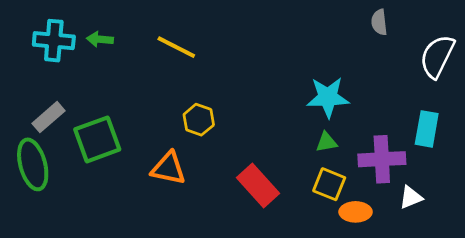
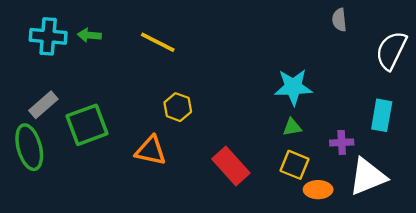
purple cross: (382, 159) -> (342, 142), size x0.6
white triangle: (411, 197) -> (368, 177), size x1.8

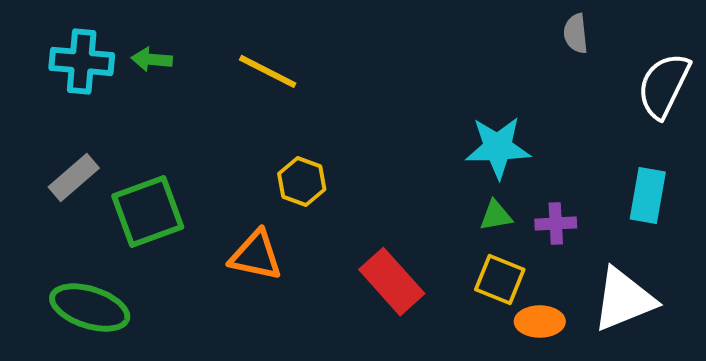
purple cross: (342, 142) -> (556, 224), moved
green ellipse: (29, 147) -> (90, 308), moved, turned -57

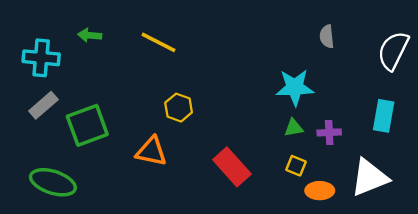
gray semicircle: (576, 33) -> (327, 36), moved
cyan cross: (82, 61) -> (41, 58), moved
yellow square: (500, 280) -> (296, 166), size x0.7

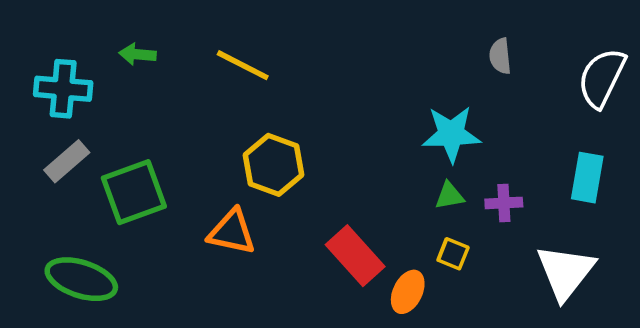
yellow hexagon: (179, 108) -> (274, 165), size x1.4
white triangle: (369, 178) -> (565, 272), turned -30
orange ellipse: (320, 191) -> (408, 292), moved, turned -64

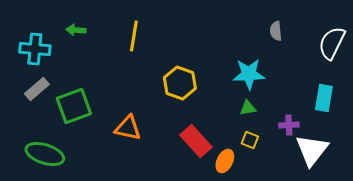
yellow line: (243, 65) -> (134, 36), turned 72
yellow hexagon: (274, 165) -> (180, 83), moved
purple cross: (504, 203) -> (289, 125), moved

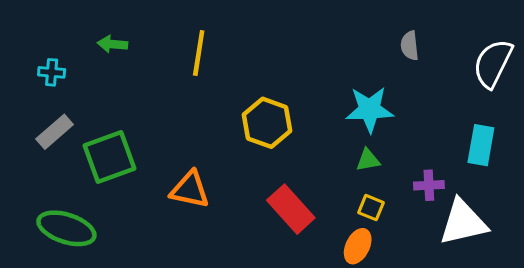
cyan cross: (35, 49) -> (52, 72), size x0.6
white triangle: (312, 150) -> (463, 222), turned 39
orange ellipse: (225, 161) -> (358, 246), moved

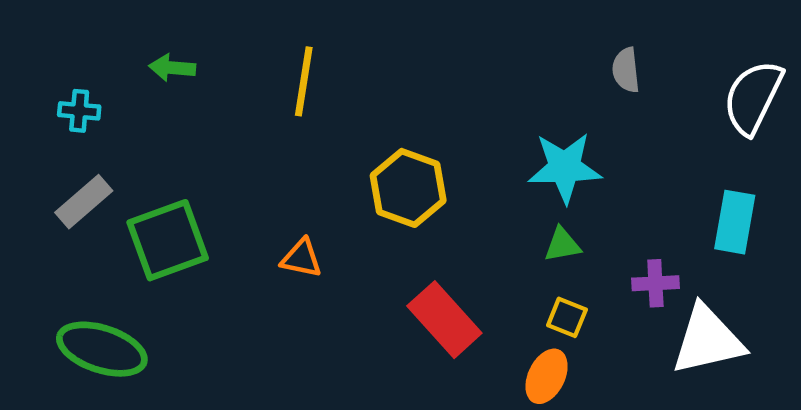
orange triangle: (190, 190) -> (302, 258), moved, size x0.7

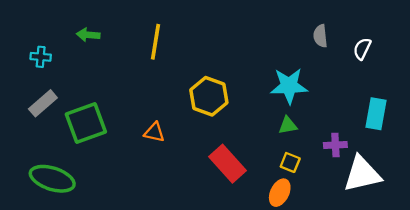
white semicircle: (753, 97) -> (362, 49), moved, size x0.6

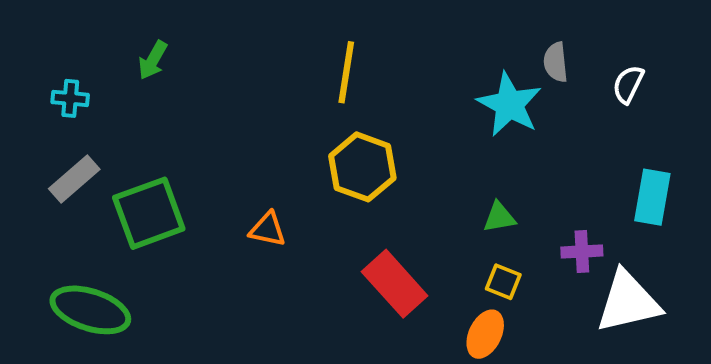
green arrow: (88, 35) -> (153, 60), turned -65
yellow line: (156, 42) -> (346, 72), moved
cyan star: (289, 86) -> (509, 104), moved, turned 30

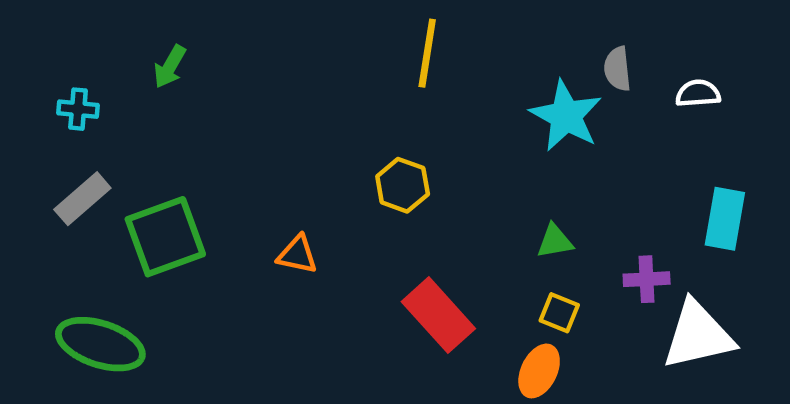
yellow line: (346, 72) -> (427, 53), moved
white semicircle: (628, 84) -> (698, 93), turned 60
yellow hexagon: (362, 167) -> (403, 185), size x0.7

